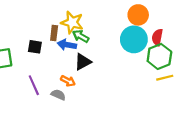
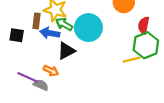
cyan circle: (134, 39) -> (88, 28), moved
yellow line: (165, 78) -> (132, 60), moved
purple line: (34, 85) -> (28, 77), moved, turned -42

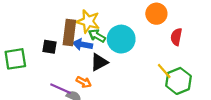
brown rectangle: (37, 21) -> (69, 32), size x1.6
green hexagon: (146, 45) -> (179, 81), moved
yellow line: (132, 60) -> (164, 71), turned 63

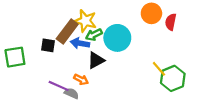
brown rectangle: (69, 32) -> (67, 31), turned 30
green arrow: (97, 36) -> (94, 35), turned -56
red semicircle: (176, 37) -> (171, 22), moved

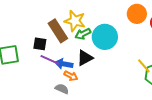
brown rectangle: (67, 31) -> (58, 31), turned -70
blue arrow: (80, 43) -> (64, 64), moved
purple line: (59, 86) -> (50, 60), moved

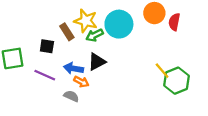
brown rectangle: (58, 31) -> (67, 32), size x0.7
cyan circle: (105, 37) -> (119, 24), moved
purple line: (50, 60) -> (45, 75), moved

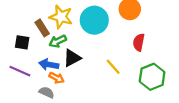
red semicircle: (174, 22) -> (139, 42), moved
green arrow: (95, 35) -> (58, 41), moved
yellow line: (162, 71) -> (113, 67), moved

